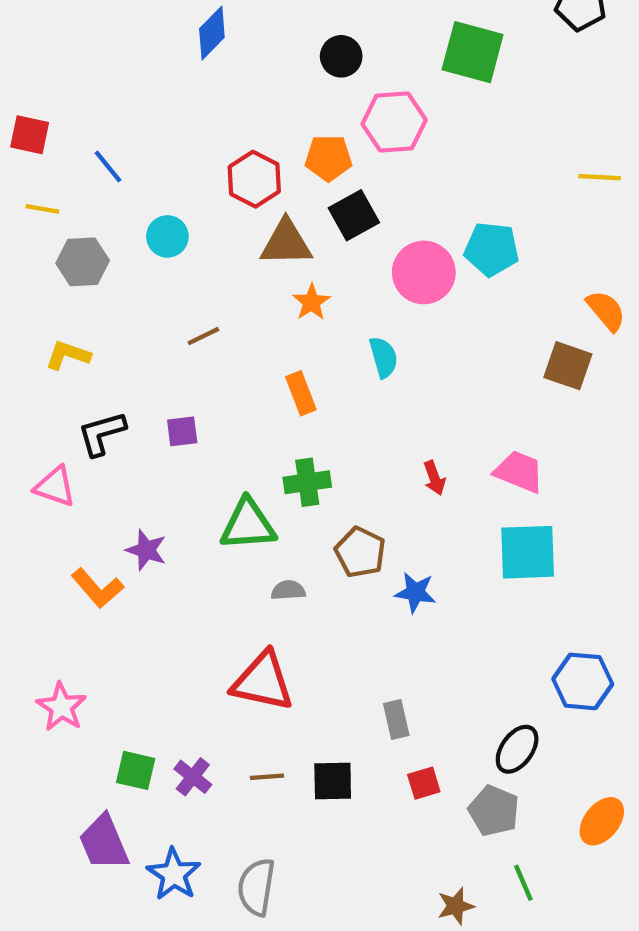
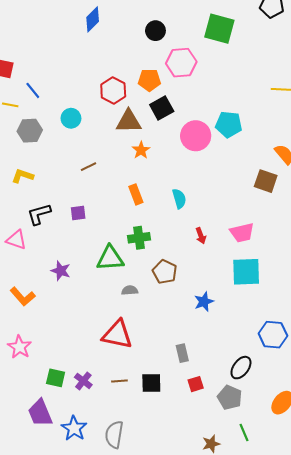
blue line: (108, 167) -> (33, 90), moved
cyan semicircle: (384, 357) -> (179, 199), moved
pink trapezoid: (519, 472) -> (242, 233), turned 145
orange L-shape: (97, 588) -> (23, 296), moved
blue star: (415, 592) -> (204, 302), moved, turned -30

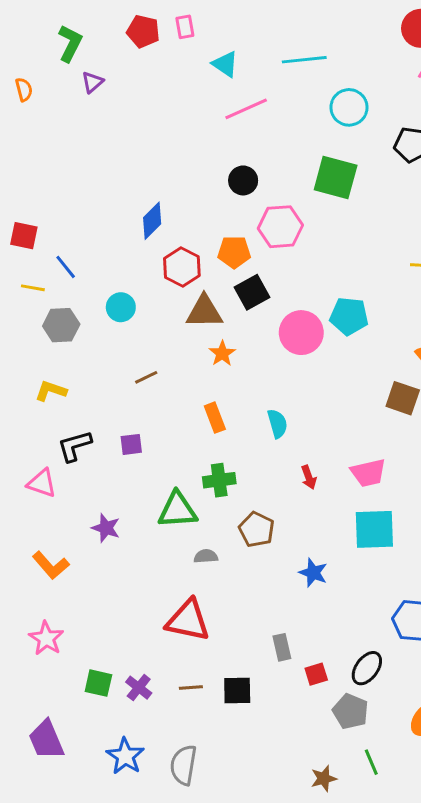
blue diamond: (93, 19) -> (152, 221), moved
blue star: (204, 302) -> (313, 573), turned -30
red square: (196, 384) -> (316, 674), moved
purple trapezoid: (40, 413) -> (46, 740), moved

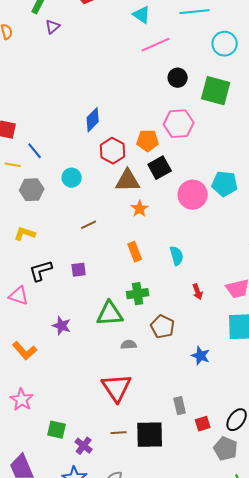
black circle: (243, 180) -> (178, 78), moved
red triangle: (188, 620) -> (117, 388), turned 44
purple cross: (139, 688) -> (84, 446), moved
black square: (237, 691) -> (150, 435), size x1.4

